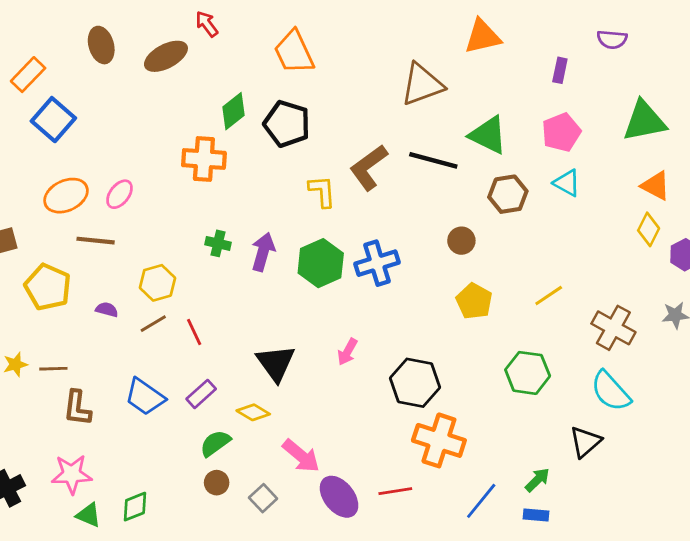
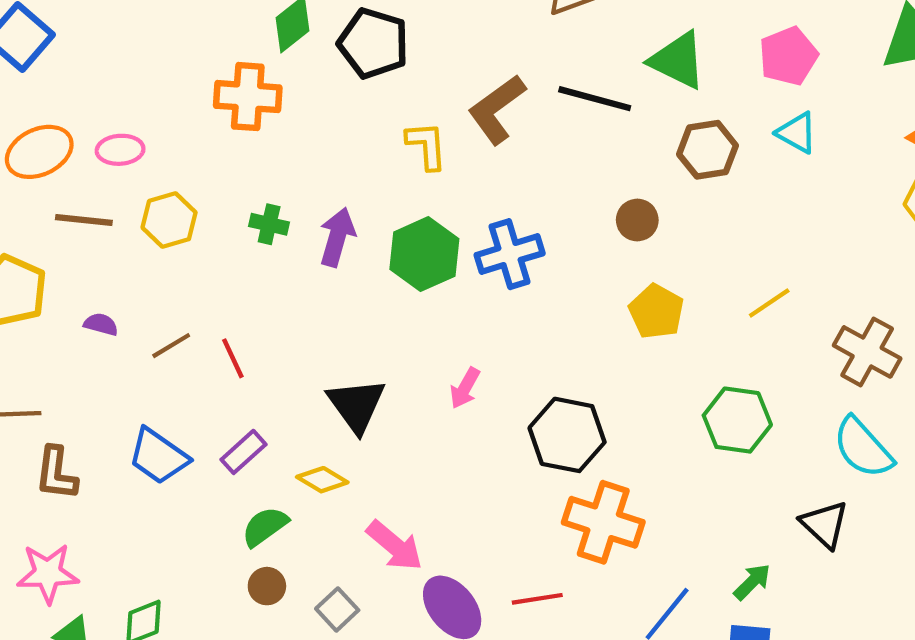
pink ellipse: (120, 194) -> (120, 150), turned 48
yellow hexagon: (158, 283) -> (169, 220), moved
black triangle: (585, 442) -> (825, 524), turned -36

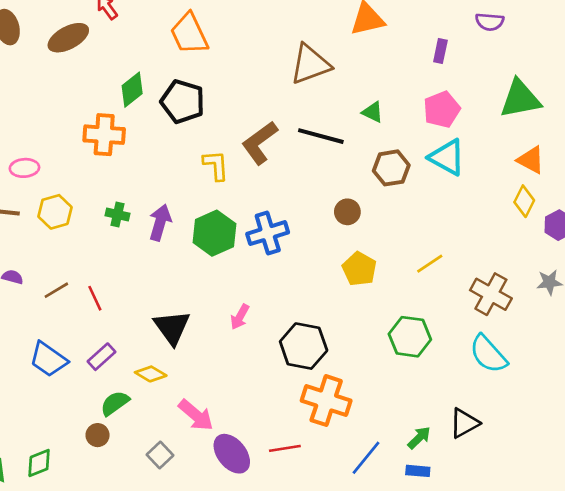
green triangle: (678, 60) -> (373, 112), size x0.6
cyan triangle: (797, 133) -> (447, 157), size x1.4
black triangle: (825, 524) -> (464, 423), moved, turned 48
brown circle: (267, 586) -> (98, 435), moved

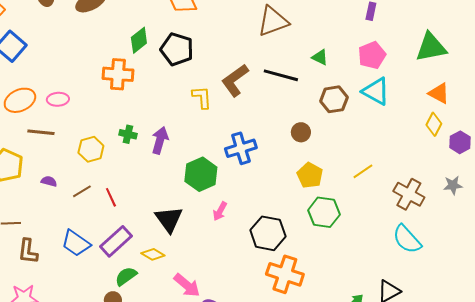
yellow hexagon: (55, 212) -> (91, 149), moved
green hexagon: (214, 233) -> (201, 174), moved
green hexagon: (410, 337) -> (324, 212), moved
purple rectangle: (102, 357) -> (116, 241), size x1.5

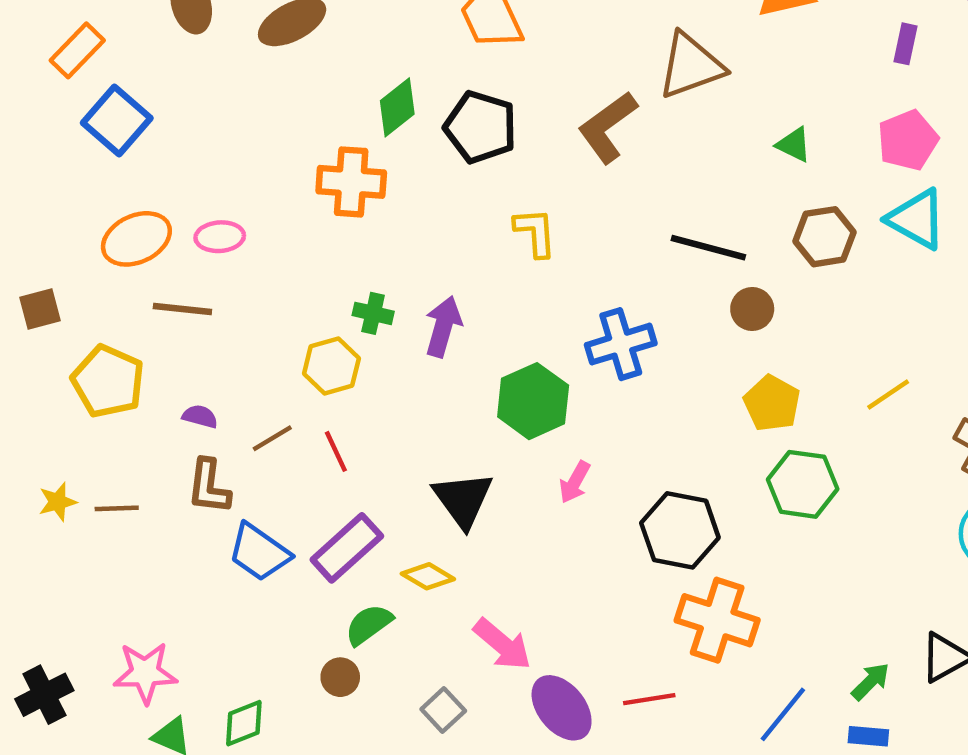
black line: (281, 75) -> (708, 248), moved
brown L-shape: (235, 80) -> (608, 127), moved
yellow hexagon: (91, 149) -> (331, 366), moved
brown L-shape: (28, 251) -> (209, 486), moved

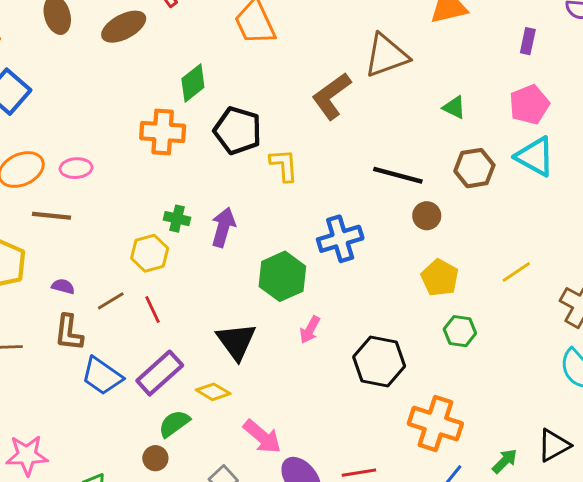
black pentagon: (480, 127) -> (238, 131), moved
green hexagon: (803, 484) -> (460, 331), size x0.7
orange cross: (717, 620) -> (435, 424), moved

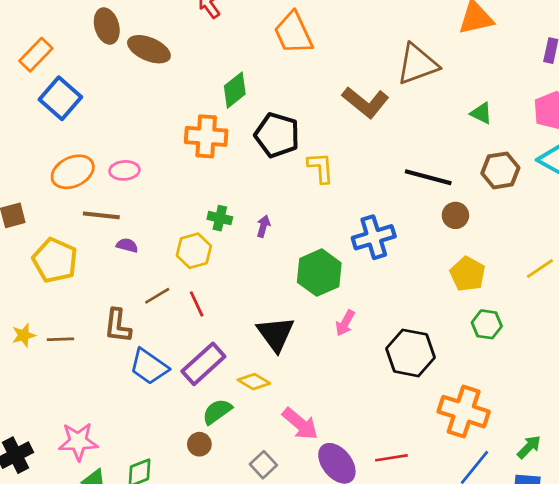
brown ellipse: (124, 27) -> (149, 49), moved, turned 51
brown L-shape: (331, 96) -> (366, 102), turned -105
purple arrow: (223, 227) -> (263, 226), size x0.6
purple semicircle: (63, 286) -> (127, 245), moved

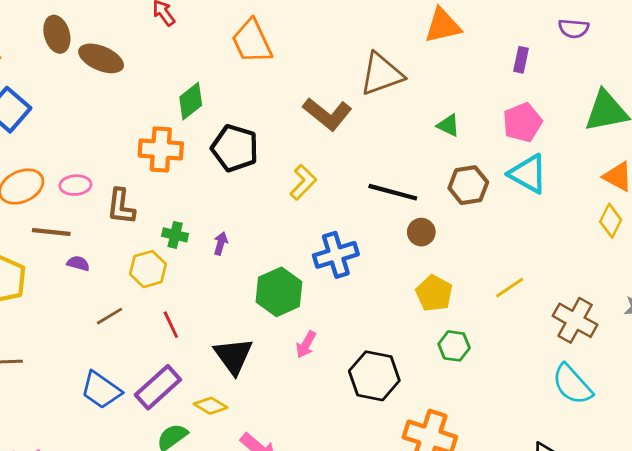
yellow L-shape: (321, 168) -> (303, 182), moved, turned 48
red line: (197, 304) -> (171, 325), moved
brown L-shape: (118, 326) -> (121, 206), moved

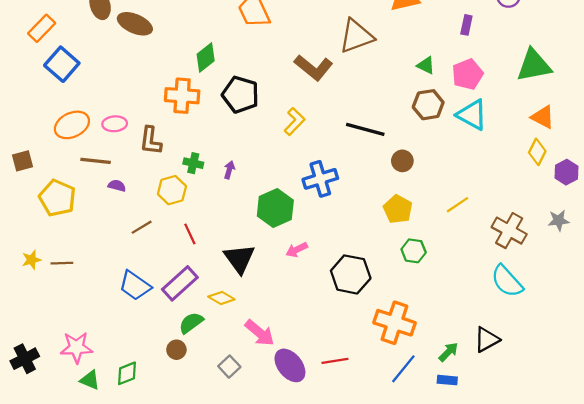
green triangle: (448, 125) -> (426, 65), moved
brown hexagon: (468, 185) -> (428, 105), moved
brown circle: (421, 232) -> (402, 161), moved
pink arrow: (306, 345) -> (297, 250), turned 35

